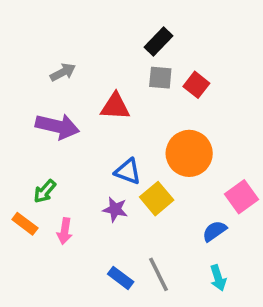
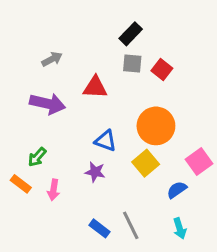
yellow square: (157, 199) -> (146, 163), moved

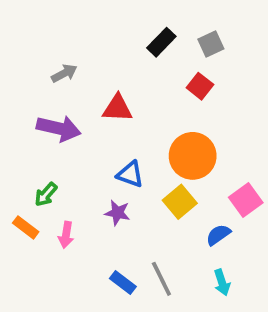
gray square: (132, 64) -> (211, 44), moved, turned -30

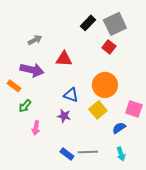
gray square: (211, 44) -> (115, 24), size x1.6
pink square: (246, 200) -> (134, 109), turned -36
orange rectangle: (26, 227) -> (14, 86), moved
gray line: (161, 279) -> (88, 152), turned -66

